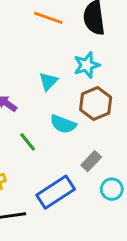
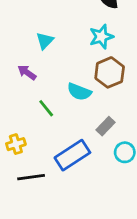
cyan triangle: (48, 81) -> (45, 41), moved

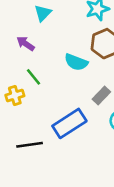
green line: (46, 108) -> (34, 77), moved
yellow cross: (16, 144) -> (15, 95), moved

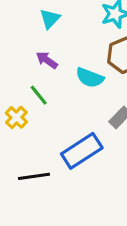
purple arrow: (26, 44) -> (47, 60), moved
yellow cross: (15, 95) -> (16, 117), turned -30

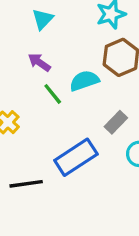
cyan semicircle: (90, 78) -> (84, 81), turned 140
green line: (39, 95) -> (53, 94), moved

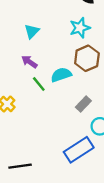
blue rectangle: (76, 157) -> (79, 150), moved
black line: (26, 184) -> (20, 166), moved

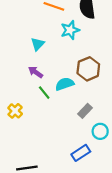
cyan star: (80, 28) -> (70, 30), moved
blue rectangle: (79, 150) -> (81, 153), size x0.7

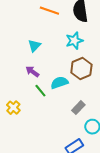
cyan star: (70, 30) -> (74, 41), moved

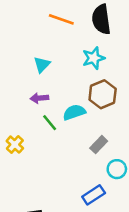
purple arrow: (32, 72) -> (39, 98), turned -40

